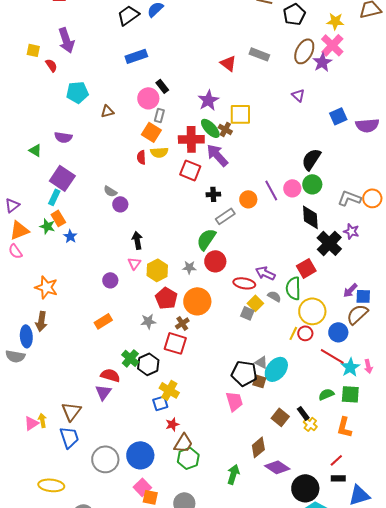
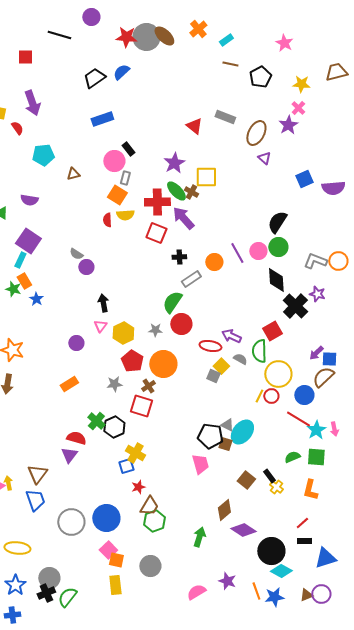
pink cross: (332, 45) -> (298, 108), size x0.6
brown ellipse: (304, 51) -> (256, 133), moved

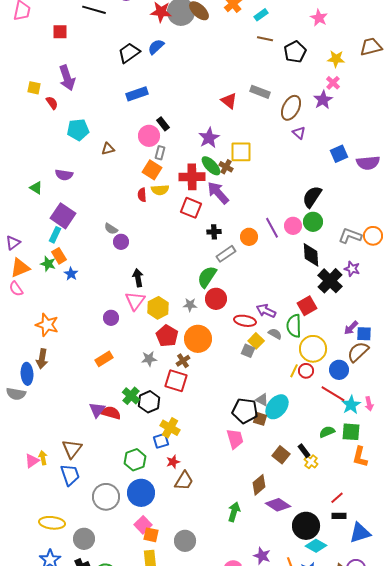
pink triangle: (100, 326) -> (135, 301), size x1.5
purple triangle: (69, 455) -> (97, 410), moved
orange L-shape: (310, 490) -> (360, 457), moved
green hexagon: (154, 521) -> (135, 460), moved
gray circle: (49, 578) -> (84, 539), moved

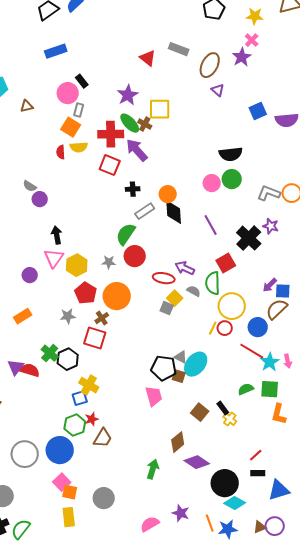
black semicircle: (312, 197) -> (231, 154), turned -130
purple line: (272, 228) -> (211, 225), moved
black diamond: (311, 255) -> (174, 212), moved
green hexagon: (135, 460) -> (75, 425), moved

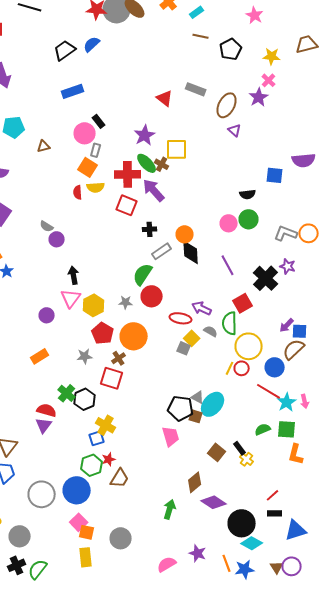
blue square: (258, 111) -> (275, 175), moved, turned 30
black semicircle: (231, 154) -> (248, 194), size x0.7
purple triangle: (16, 367) -> (44, 425), moved
brown triangle: (260, 527) -> (277, 567), turned -40

